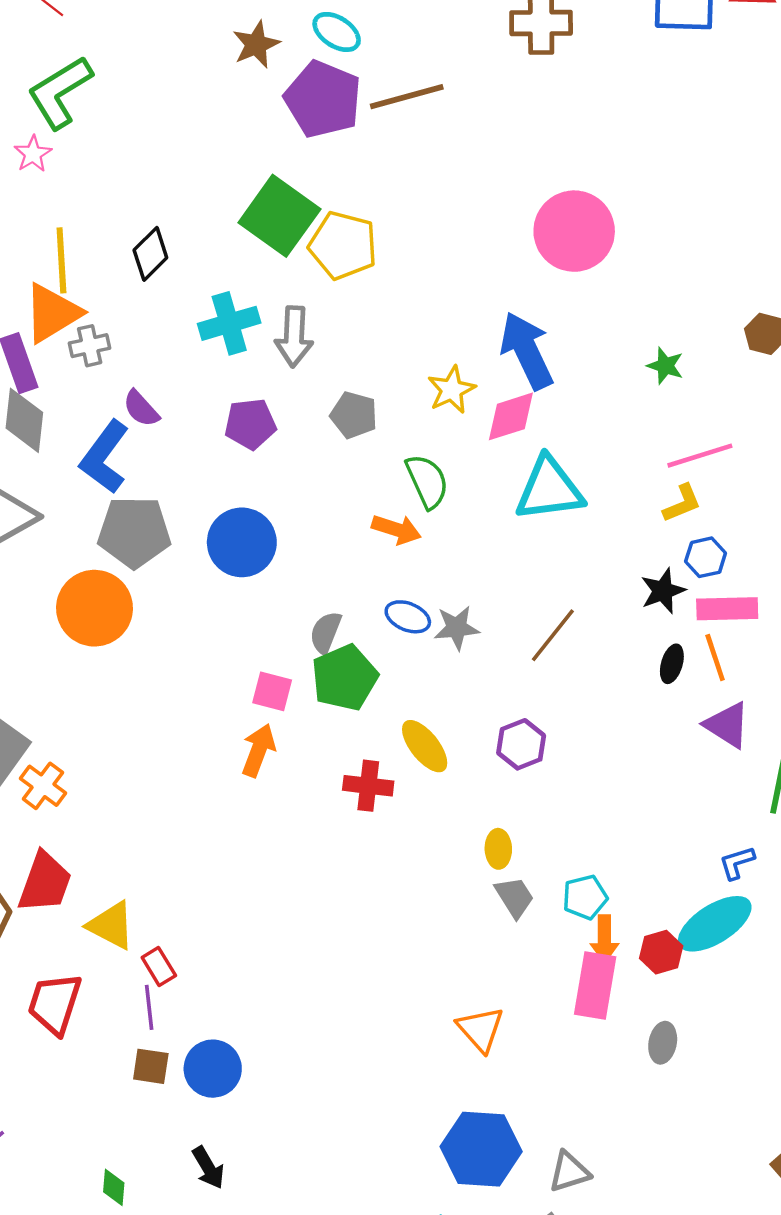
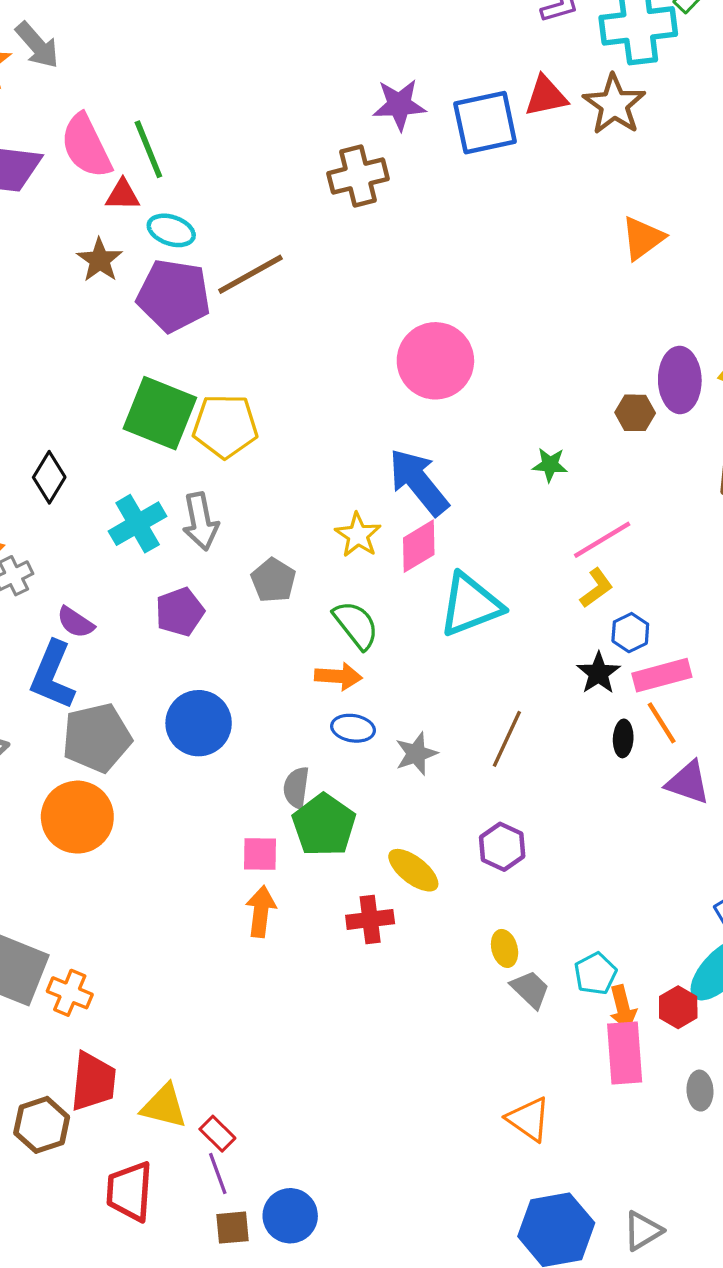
gray pentagon: (354, 415) -> (273, 580), turned 30
blue ellipse: (408, 617) -> (353, 728), moved

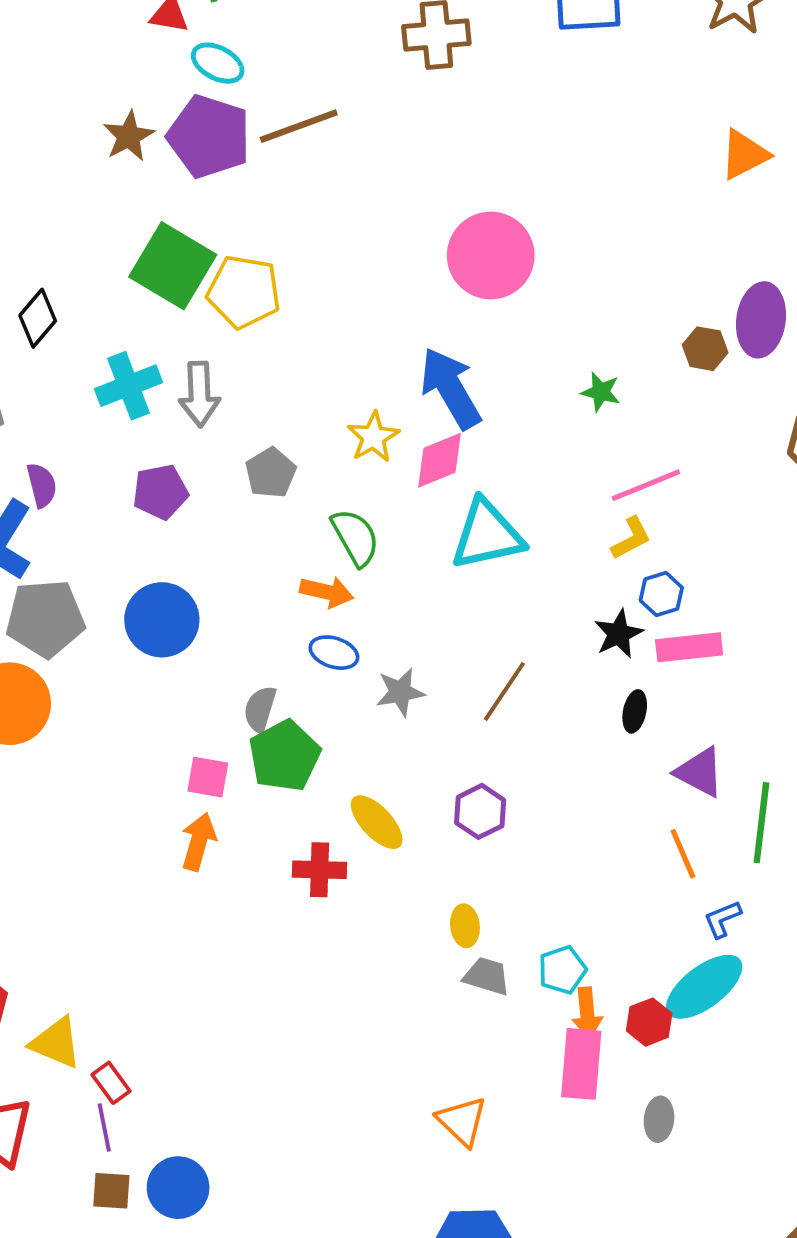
brown star: (100, 260) -> (129, 136), moved
purple semicircle: (75, 622) -> (42, 485), turned -147
orange line: (662, 723) -> (683, 854), moved
gray trapezoid: (530, 989) -> (487, 976), turned -36

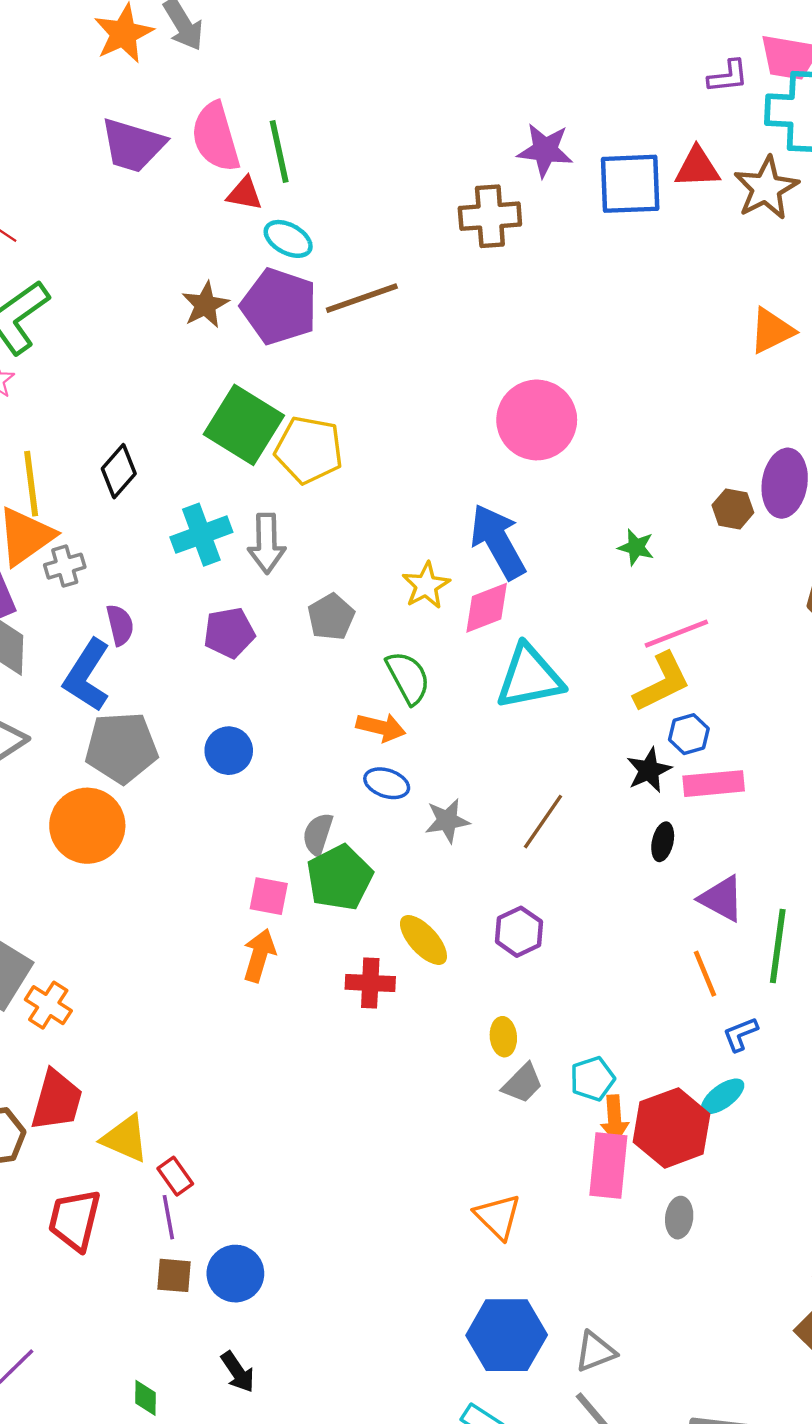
yellow L-shape: (631, 538) -> (662, 682), size x1.5
blue circle: (162, 620) -> (229, 751), size x0.7
gray trapezoid: (487, 976) -> (523, 1083), turned 117
cyan ellipse: (704, 987) -> (723, 1096), size x0.6
red hexagon: (649, 1022) -> (672, 1128), size x1.8

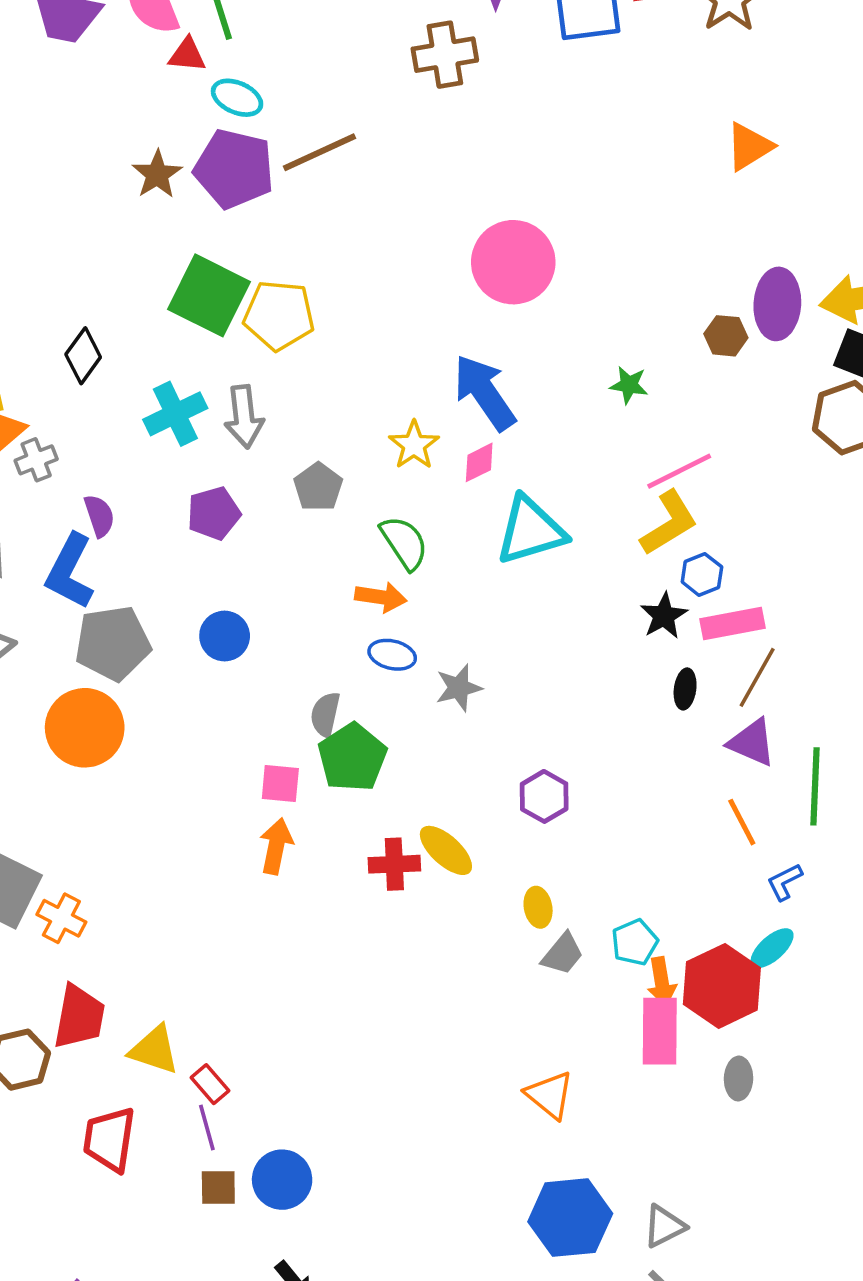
pink diamond: (487, 608) -> (479, 462), size x0.7
brown line: (543, 822) -> (757, 677), moved
yellow ellipse: (423, 940) -> (446, 850), moved

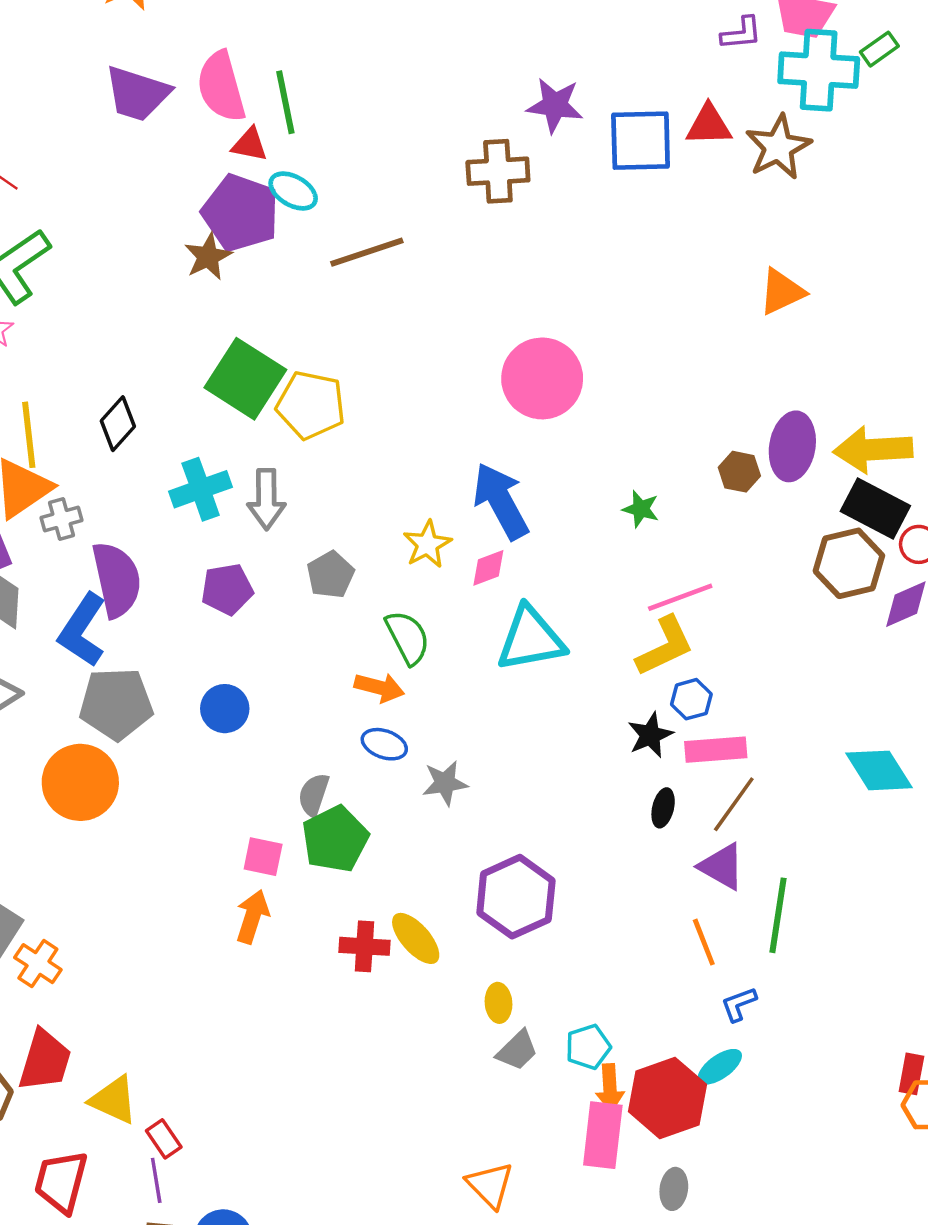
purple pentagon: (234, 169) -> (241, 213), moved
purple semicircle: (99, 516) -> (117, 580), size x1.8
purple hexagon: (544, 796) -> (516, 897), size x1.6

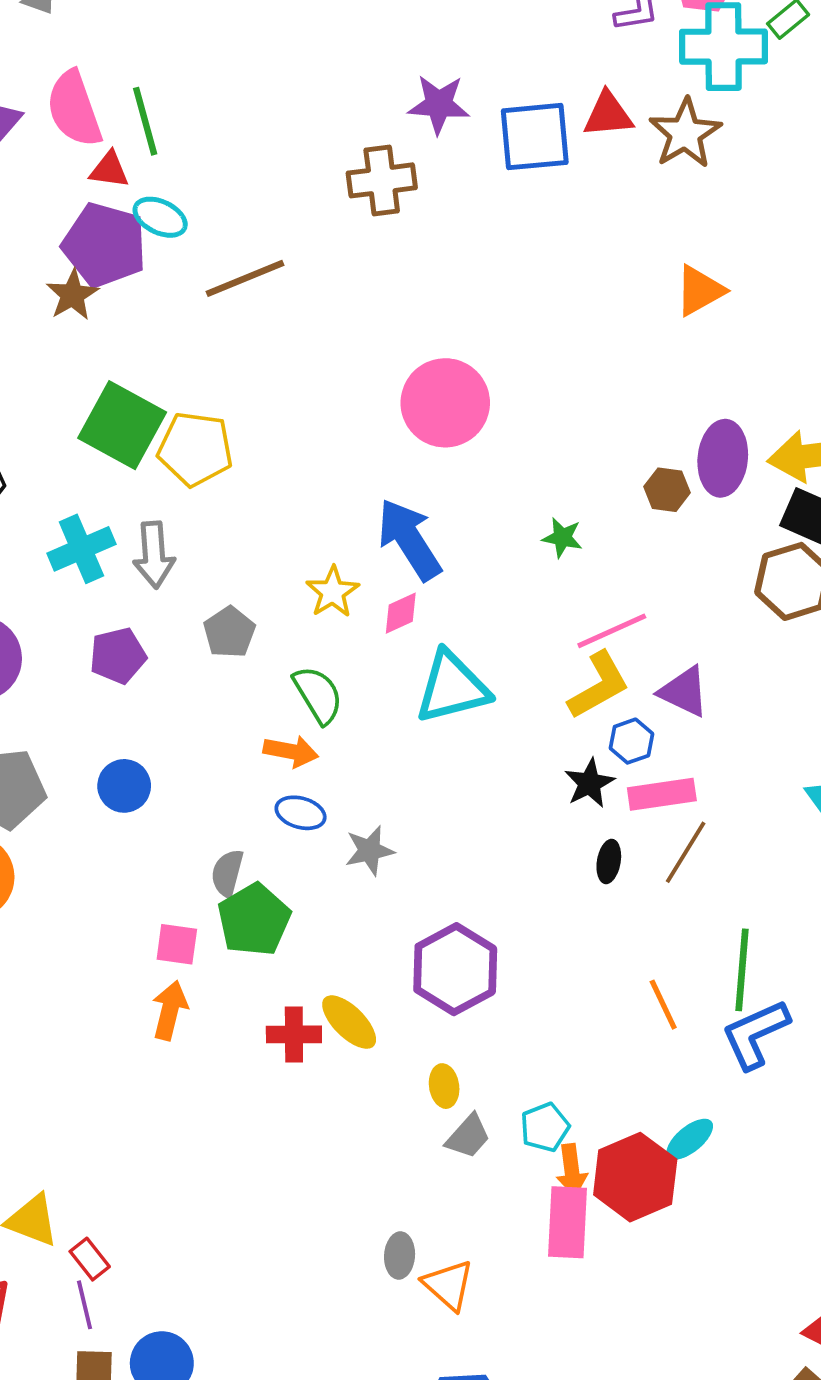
purple triangle: (722, 866) -> (684, 692), moved
blue L-shape: (739, 1004) -> (755, 1034), moved, size x1.8
gray ellipse: (674, 1189) -> (400, 1256), moved

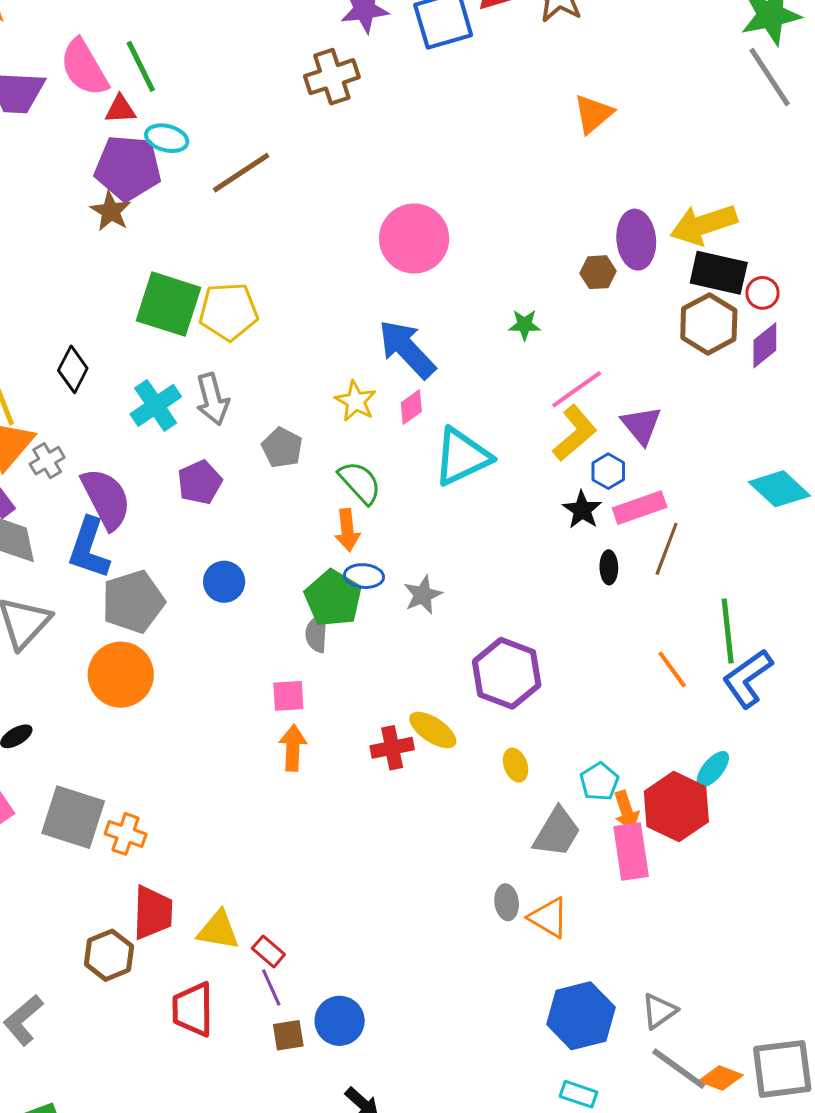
purple triangle: (684, 692) -> (641, 425), turned 36
orange arrow: (291, 751) -> (347, 530), turned 84
green pentagon: (254, 920) -> (333, 598), moved
gray trapezoid: (468, 1136) -> (557, 832), moved, size x1.4

